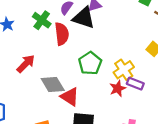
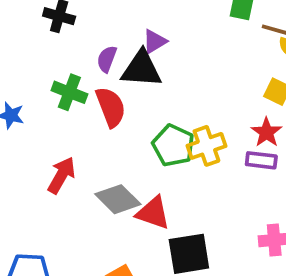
yellow cross: (124, 70) -> (206, 146), moved, turned 30
red star: (118, 88) -> (266, 132), moved

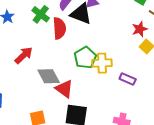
red star: (266, 132) -> (140, 29), moved

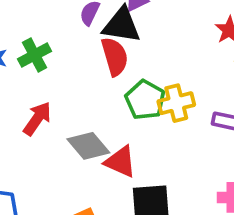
green cross: (41, 14) -> (35, 55), moved, turned 36
red semicircle: (59, 28) -> (115, 57), moved

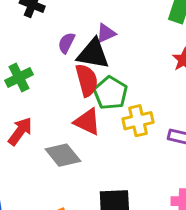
green pentagon: (145, 100) -> (110, 93), moved
red triangle: (120, 162) -> (87, 122), moved

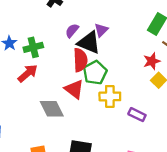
purple triangle: (106, 33) -> (101, 30), turned -32
red arrow: (20, 131) -> (28, 73), moved

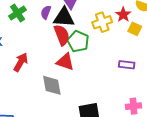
green cross: (33, 47) -> (18, 13), moved
yellow cross: (110, 96) -> (102, 22), moved
gray diamond: (52, 109) -> (52, 85), turned 35

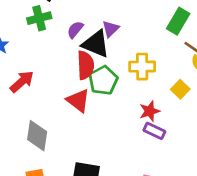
red star: (123, 15) -> (150, 111), moved
gray diamond: (52, 85) -> (37, 136), moved

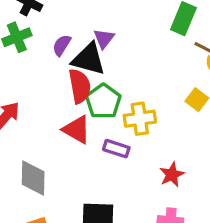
yellow cross: (142, 67) -> (140, 119), moved
red star: (150, 111) -> (172, 175), moved
purple rectangle: (154, 131) -> (116, 149), moved

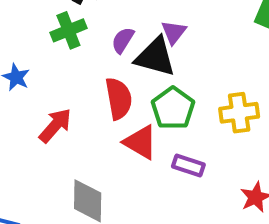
red semicircle: (80, 86) -> (119, 99), moved
yellow cross: (140, 119) -> (239, 113), moved

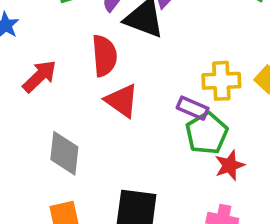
green pentagon: (173, 108) -> (207, 133), moved
purple rectangle: (188, 165) -> (193, 108), moved

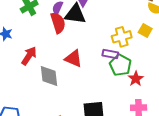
red semicircle: (104, 56) -> (58, 23), moved
gray diamond: (64, 153) -> (49, 76), moved

